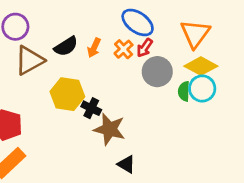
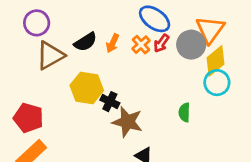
yellow diamond: (201, 66) -> (216, 61), turned -68
gray circle: (157, 72) -> (191, 45), moved
green semicircle: (184, 91) -> (184, 112), moved

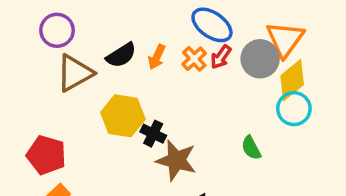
green semicircle: (184, 112) -> (251, 148), turned -30

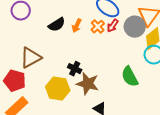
brown triangle: (75, 73) -> (31, 58), moved
yellow hexagon: (123, 116) -> (58, 89), moved
green semicircle: (251, 148) -> (130, 77), size x1.5

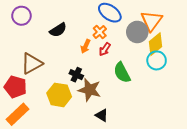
orange arrow: (77, 26) -> (85, 46), moved
red arrow: (113, 26) -> (105, 49), moved
green semicircle: (130, 77) -> (122, 73), moved

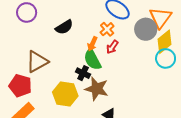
green semicircle: (122, 73) -> (92, 60), moved

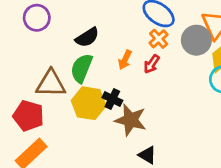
orange cross: (107, 29) -> (159, 39), moved
green semicircle: (92, 60) -> (82, 68), moved, turned 50
brown triangle: (37, 62) -> (51, 84), turned 30
yellow hexagon: (65, 94) -> (89, 103), moved

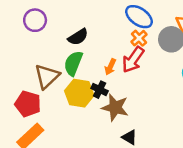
orange arrow: (125, 60) -> (110, 67), moved
red arrow: (152, 64) -> (133, 60), size x1.6
brown triangle: (51, 84) -> (47, 76), turned -44

